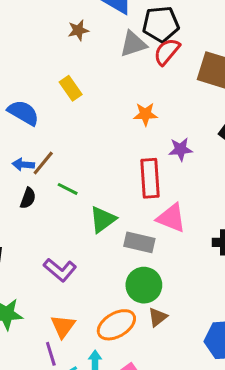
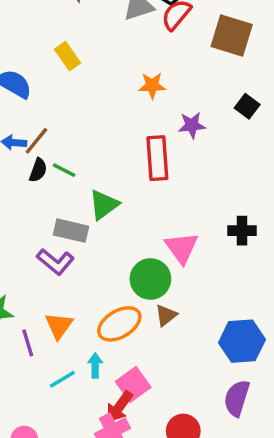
black semicircle: (28, 198) -> (38, 170), moved
pink triangle: (171, 218) -> (182, 248), moved, turned 32
gray rectangle: (139, 242) -> (71, 231), moved
purple line: (51, 354) -> (28, 343), moved

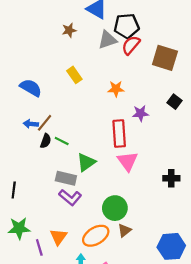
yellow rectangle: (68, 56) -> (74, 75), moved
pink triangle: (182, 248) -> (128, 161), moved
purple L-shape: (55, 262) -> (70, 197), moved

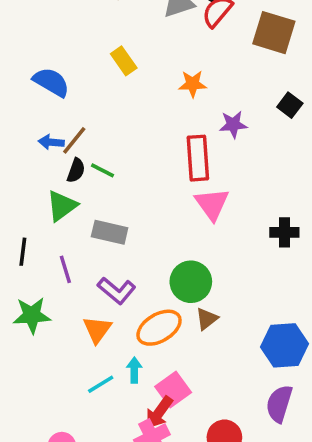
green triangle: (86, 162) -> (62, 206), moved
purple L-shape: (70, 197) -> (117, 291), moved
purple line: (39, 247) -> (65, 269), moved

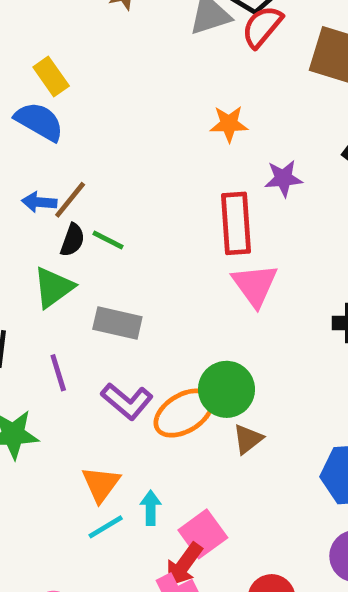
yellow rectangle: (124, 61) -> (51, 76), moved
orange ellipse: (159, 328) -> (184, 413), moved
orange triangle: (97, 329) -> (101, 484), moved

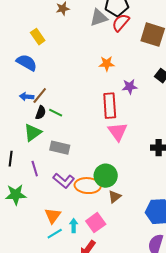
yellow rectangle: (51, 76) -> (38, 37), moved
orange ellipse: (184, 413) -> (88, 186), turned 35
pink square: (203, 534) -> (96, 223), moved

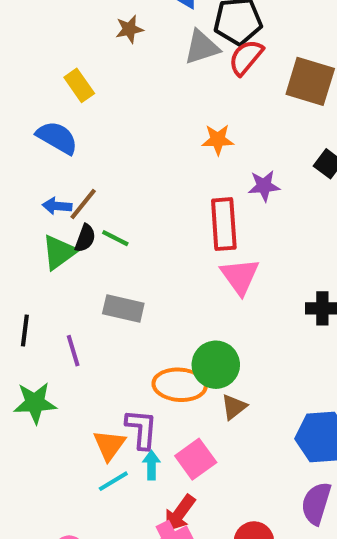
green triangle: (33, 133) -> (59, 252), moved
purple L-shape: (64, 181) -> (141, 429), moved, turned -125

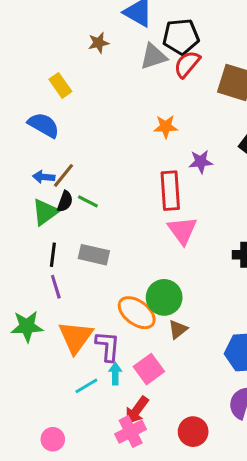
black line: (25, 331) -> (53, 255), moved
orange ellipse: (180, 385) -> (137, 313), turned 33
orange triangle: (109, 445) -> (76, 337), moved, size x1.4

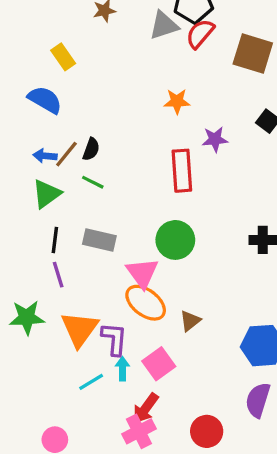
black semicircle: (65, 201) -> (91, 149), moved
pink triangle: (182, 230) -> (142, 273), moved
green circle: (164, 297) -> (175, 240), moved

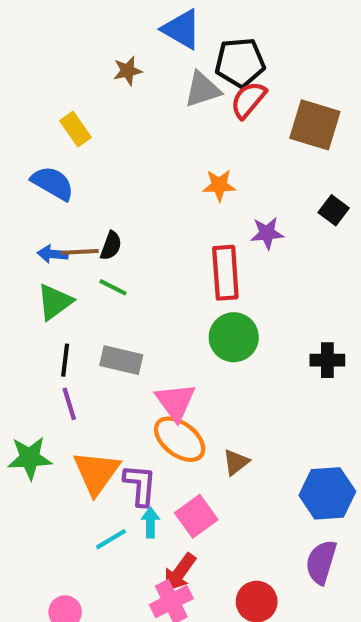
brown line: (66, 154) -> (80, 252), turned 48
green circle: (175, 240) -> (234, 337), moved

